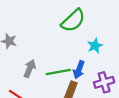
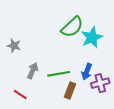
cyan star: (95, 46) -> (92, 37), moved, size x1.5
blue arrow: (79, 70) -> (87, 72), moved

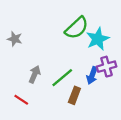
gray star: (14, 46) -> (15, 39), moved
green line: (59, 74) -> (62, 78), turned -30
purple cross: (100, 83) -> (107, 67), moved

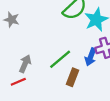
gray arrow: (35, 74) -> (25, 64), moved
red line: (21, 100) -> (18, 82), turned -56

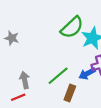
blue arrow: (91, 57) -> (87, 74), turned 42
gray arrow: (25, 64) -> (25, 80), turned -35

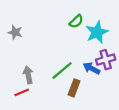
green semicircle: (72, 27) -> (76, 21), size x0.6
blue arrow: (87, 74) -> (91, 68), turned 56

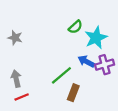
blue arrow: (91, 68) -> (86, 61), moved
gray arrow: (28, 75) -> (16, 79), moved

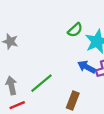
green line: (61, 75) -> (42, 83), moved

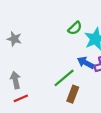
green line: (42, 83) -> (64, 78), moved

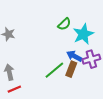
brown rectangle: (73, 94) -> (71, 69), moved

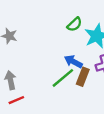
blue arrow: (74, 56) -> (73, 62), moved

